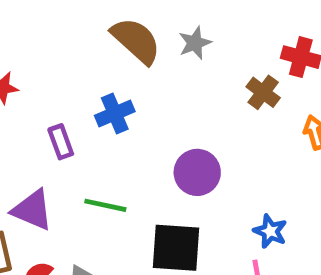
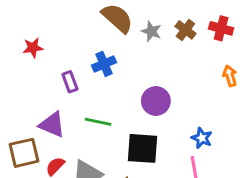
gray star: (195, 43) -> (151, 31), moved, turned -30
brown cross: (263, 92) -> (185, 30), moved

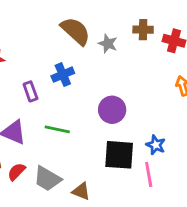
brown cross: (185, 30) -> (143, 30), moved, turned -36
black square: (143, 148) -> (119, 155), moved

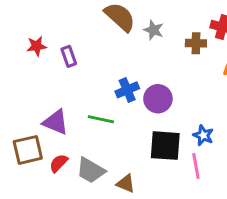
brown cross: (143, 30) -> (196, 43), moved
blue cross: (63, 75) -> (127, 90), moved
purple rectangle: (30, 91) -> (69, 56), moved

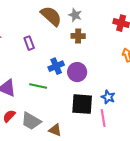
gray star: (154, 30) -> (75, 15), moved
brown cross: (196, 43) -> (78, 36), moved
purple rectangle: (69, 56) -> (29, 43), moved

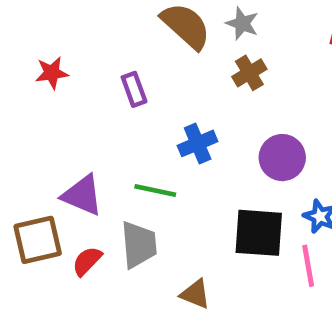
brown cross: (78, 36) -> (249, 73), turned -32
purple circle: (77, 72) -> (282, 158), moved
gray trapezoid: (31, 121) -> (139, 245), moved, turned -125

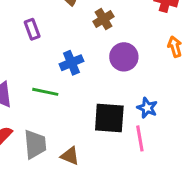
purple circle: (282, 158) -> (124, 57), moved
gray trapezoid: (139, 245) -> (35, 144), moved

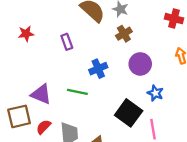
blue star: (147, 108) -> (155, 93), moved
black square: (109, 118) -> (129, 113), turned 32

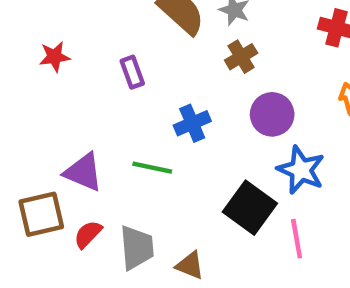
blue star: (155, 93) -> (301, 170), size x1.5

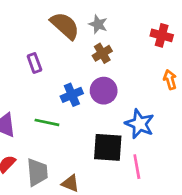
purple circle: (272, 114) -> (104, 91), moved
black square: (250, 208) -> (108, 147), turned -32

